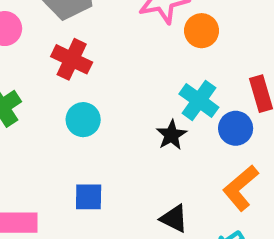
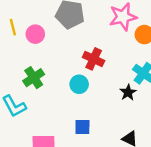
red cross: (72, 59) -> (94, 59), moved

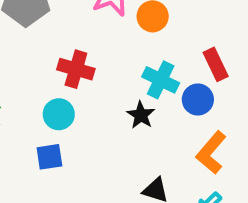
blue square: (82, 127) -> (49, 157), moved

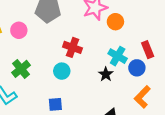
blue square: (49, 157) -> (55, 104), moved

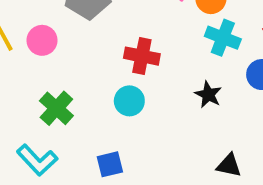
cyan cross: (118, 56) -> (223, 38), moved
blue square: (55, 104) -> (110, 164), moved

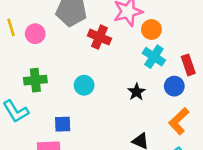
red cross: (142, 56) -> (99, 37), moved
green cross: (56, 108) -> (35, 80), turned 30

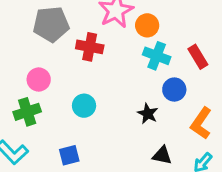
pink circle: (35, 34) -> (39, 80), moved
blue circle: (174, 86) -> (174, 90), moved
black star: (137, 92) -> (148, 114), moved

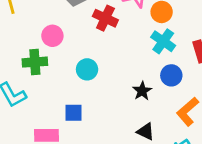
blue square: (69, 155) -> (74, 113), moved

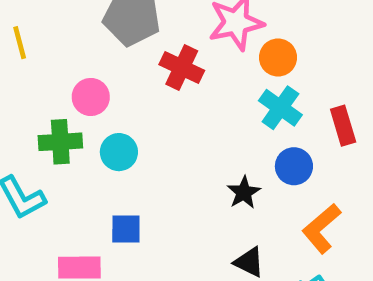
cyan circle: (87, 69) -> (119, 152), moved

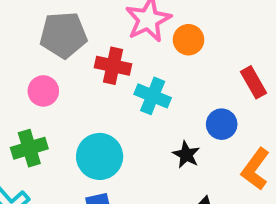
pink circle: (91, 97) -> (43, 91), moved
cyan cross: (280, 108) -> (153, 96), moved
cyan circle: (119, 152) -> (100, 156), moved, size x1.5

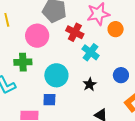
pink circle: (43, 91) -> (37, 36), size x1.5
black star: (186, 155) -> (90, 84), moved

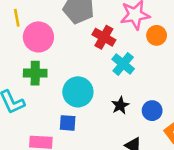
pink circle: (37, 36) -> (38, 37), moved
blue circle: (121, 75) -> (152, 111), moved

